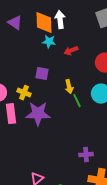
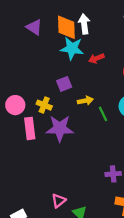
cyan star: (49, 42) -> (72, 48), size x1.5
purple square: (42, 74) -> (64, 84), turned -32
yellow arrow: (69, 87) -> (85, 101), moved, turned -88

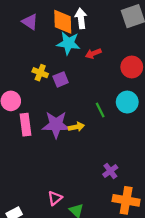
yellow arrow: (85, 101) -> (76, 127), moved
yellow cross: (44, 105) -> (40, 73), moved
purple cross: (113, 174) -> (110, 171), turned -32

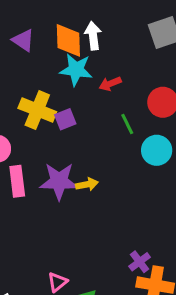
yellow cross: (40, 73) -> (37, 110), size x1.6
green line: (100, 110) -> (127, 124), moved
purple cross: (110, 171) -> (140, 262), moved

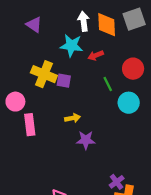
orange diamond: (68, 40) -> (107, 25), moved
purple square: (65, 119) -> (64, 81), turned 32
purple star: (59, 181) -> (86, 140), moved, size x0.7
yellow arrow: (87, 184) -> (73, 118), moved

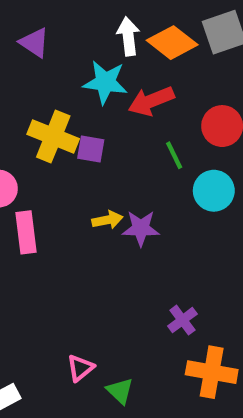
orange diamond: (107, 25) -> (172, 43), turned -50
red arrow: (96, 55) -> (151, 101), size x1.5
purple star: (86, 140) -> (141, 228), moved
purple cross: (117, 182) -> (182, 320), moved

